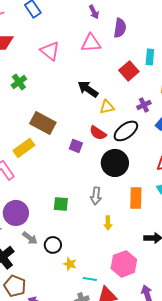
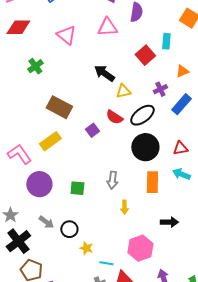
purple square: (76, 146) -> (92, 130), turned 32
yellow rectangle: (24, 148) -> (50, 141), moved
black circle: (115, 163) -> (145, 147), moved
purple circle: (16, 213) -> (39, 184), moved

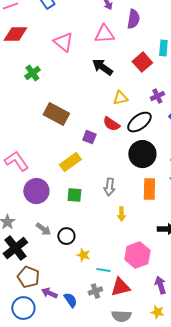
black arrow: (104, 73) -> (102, 67), moved
purple square: (92, 130) -> (89, 137), turned -32
yellow rectangle: (50, 141) -> (70, 162), moved

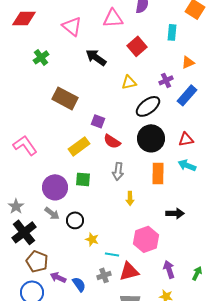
red square: (142, 62) -> (137, 46), moved
black arrow: (102, 67) -> (96, 57), moved
red semicircle: (111, 124) -> (112, 141), moved
purple circle: (36, 191) -> (55, 187), moved

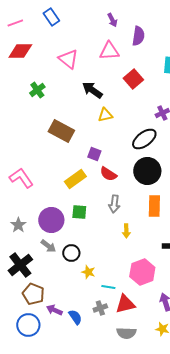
yellow triangle: (129, 82) -> (105, 115), moved
gray star: (16, 206) -> (18, 225), moved

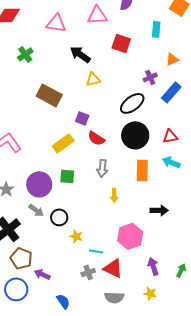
pink triangle: (68, 59) -> (56, 23), turned -30
red square: (133, 79) -> (121, 43), turned -30
red triangle: (125, 304) -> (113, 268), turned 40
blue semicircle: (75, 317) -> (63, 301), moved

